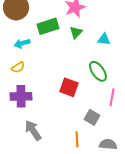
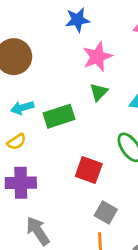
green rectangle: (48, 26) -> (59, 116), moved
gray square: (92, 117) -> (106, 213), moved

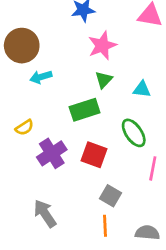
cyan arrow: (22, 108) -> (41, 77), moved
green rectangle: (59, 116) -> (85, 110), moved
purple cross: (21, 183) -> (52, 153), moved, turned -32

